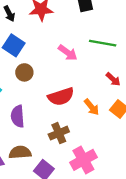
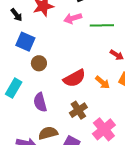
pink arrow: (68, 53) -> (73, 18), moved, turned 138

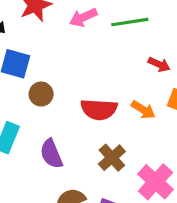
red semicircle: (74, 78) -> (99, 109), turned 40

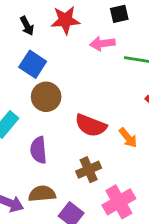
brown circle: (41, 94) -> (46, 97), size x1.4

